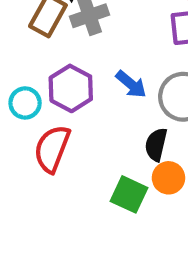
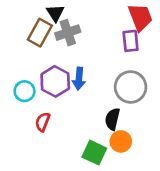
blue arrow: (131, 84) -> (79, 79), moved, turned 55
red semicircle: (52, 149) -> (43, 122), size x0.6

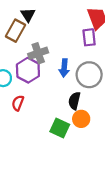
gray cross: (68, 33) -> (38, 53), moved
blue arrow: (79, 79) -> (64, 68), moved

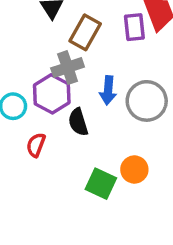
brown rectangle: (16, 31) -> (85, 32), moved
purple rectangle: (89, 37) -> (134, 27), moved
black semicircle: (74, 101) -> (78, 122), moved, turned -30

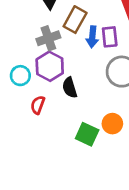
purple rectangle: (134, 27) -> (110, 37), moved
gray cross: (68, 68) -> (48, 38), moved
blue arrow: (108, 90) -> (92, 37), moved

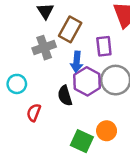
blue arrow: (92, 37) -> (77, 62), moved
purple hexagon: (50, 66) -> (87, 81), moved

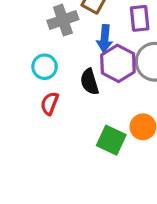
cyan circle: (17, 84) -> (45, 67), moved

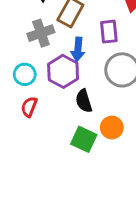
purple hexagon: (118, 63) -> (63, 71), moved
black semicircle: (90, 82) -> (84, 101), moved

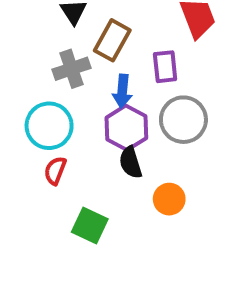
purple hexagon: (63, 71) -> (126, 128), moved
cyan circle: (25, 74) -> (49, 126), size x1.5
green square: (84, 139) -> (90, 226), moved

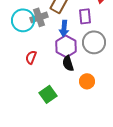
cyan circle: (49, 126) -> (23, 20), moved
red semicircle: (55, 171) -> (31, 57), moved
green square: (90, 226) -> (48, 94), turned 30

